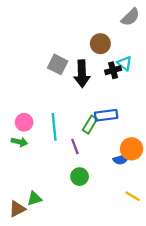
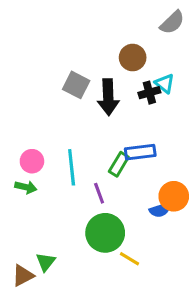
green circle: (80, 177) -> (105, 233), size x1.6
yellow line: (133, 196) -> (130, 259), moved
green triangle: (34, 198) -> (46, 262), turned -35

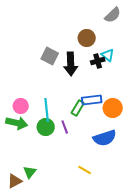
green arrow: (26, 187) -> (17, 123), size x1.5
orange circle: (174, 196) -> (113, 108), moved
blue semicircle: (160, 210) -> (105, 138), size x1.6
green circle: (105, 233) -> (46, 127), moved, size x0.7

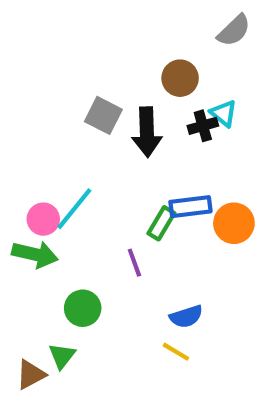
cyan line: (47, 110) -> (74, 209), moved, turned 45
green circle: (46, 127) -> (83, 308), moved
blue semicircle: (105, 138) -> (186, 316), moved, size x0.7

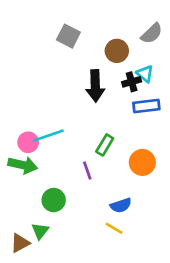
gray semicircle: (234, 30) -> (152, 33), moved
gray square: (103, 115) -> (68, 36), moved
blue rectangle: (190, 207) -> (146, 106), moved
cyan line: (74, 209) -> (48, 136), turned 32
orange circle: (234, 223) -> (142, 162), moved

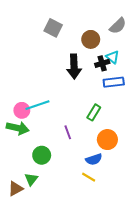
green rectangle: (105, 145) -> (94, 112), moved
orange circle: (142, 162) -> (107, 140), moved

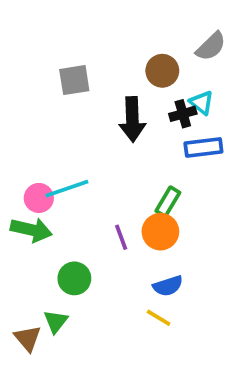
gray square: (53, 28) -> (74, 80), moved, turned -36
orange circle: (107, 140) -> (160, 232), moved
brown triangle: (16, 189) -> (28, 338), turned -42

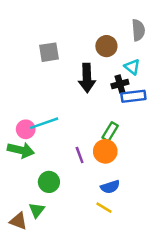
gray semicircle: (211, 46) -> (138, 30), turned -50
black cross: (183, 114) -> (120, 84), moved
brown triangle: (28, 338) -> (18, 221), turned -30

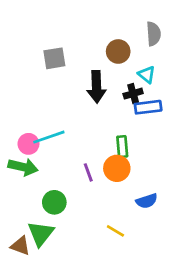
green rectangle: (110, 132) -> (122, 147), turned -36
blue semicircle: (110, 187) -> (147, 201), moved
green triangle: (37, 210) -> (41, 234), size x1.5

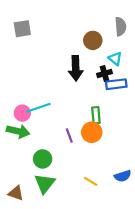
gray square: (54, 58) -> (22, 29), moved
blue semicircle: (147, 201) -> (123, 176), moved
green triangle: (41, 234) -> (45, 184), moved

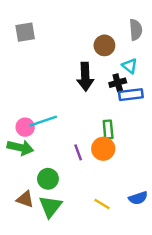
brown triangle: (16, 193) -> (25, 199), moved

